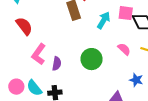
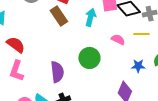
pink L-shape: (39, 54) -> (17, 71), moved
purple semicircle: (57, 64) -> (57, 72), size x1.5

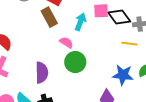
pink semicircle: (118, 40) -> (66, 42), moved
blue star: (138, 66) -> (123, 75), size x1.5

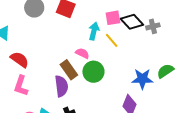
brown rectangle: (49, 17) -> (69, 70), moved
yellow line: (129, 44) -> (112, 40), moved, turned 49

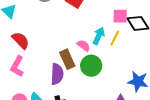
cyan arrow: (94, 31) -> (99, 36), moved
yellow line: (112, 40) -> (115, 38), turned 56

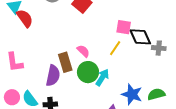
cyan arrow: (99, 36) -> (102, 77), moved
red semicircle: (21, 40) -> (25, 18), moved
pink L-shape: (17, 66) -> (15, 62), turned -45

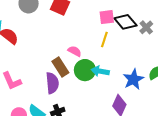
gray cross: (159, 48) -> (146, 27), turned -32
cyan arrow: (102, 77) -> (100, 71), turned -96
blue star: (132, 94) -> (133, 79), turned -30

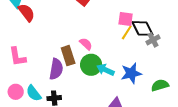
gray cross: (146, 27) -> (153, 40), moved
yellow line: (104, 40) -> (127, 32), moved
blue star: (133, 79) -> (131, 73), moved

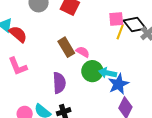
brown rectangle: (68, 56) -> (66, 47), moved
pink L-shape: (17, 57) -> (18, 66), moved
blue star: (131, 73) -> (118, 84), moved

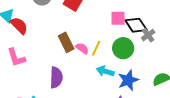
yellow line: (120, 32) -> (96, 48), moved
green circle: (92, 71) -> (123, 48), moved
blue star: (118, 84) -> (128, 80), moved

